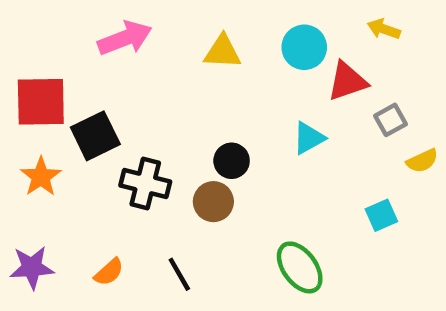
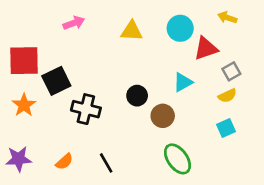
pink arrow: (125, 38) -> (74, 23), size x0.7
yellow semicircle: (422, 161) -> (227, 96), moved
brown circle: (213, 202) -> (163, 116), moved

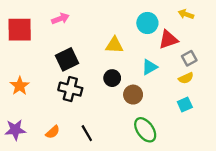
yellow triangle: (132, 31) -> (114, 45), moved
red square: (24, 61) -> (20, 30), moved
black square: (56, 81) -> (67, 59), moved

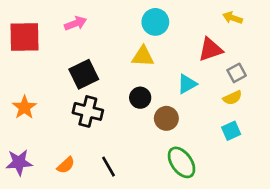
cyan circle: (147, 23) -> (155, 22), moved

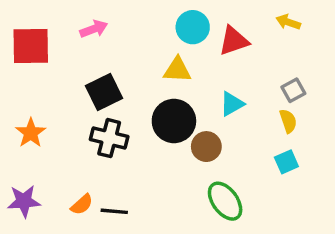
red triangle: (210, 49) -> (234, 41), moved
black circle: (140, 98) -> (174, 121), size x1.6
yellow semicircle: (232, 98) -> (288, 121), turned -84
black line: (109, 167) -> (114, 211), moved, turned -55

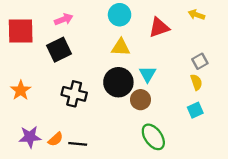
cyan circle: (193, 27) -> (120, 15), moved
black square: (104, 92) -> (59, 50), moved
cyan triangle: (232, 104) -> (147, 74), moved, turned -30
purple star: (24, 201) -> (30, 137), moved

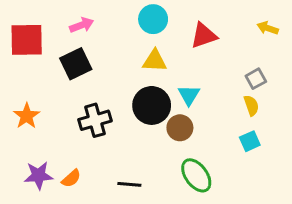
yellow arrow: (196, 15) -> (268, 28), moved
black cross: (74, 94) -> (95, 120), turned -30
black line: (78, 144) -> (129, 184), moved

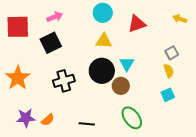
orange star: (27, 116) -> (18, 78), size x1.4

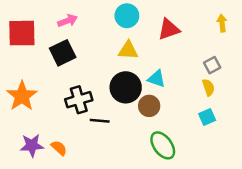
yellow arrow: (180, 19) -> (222, 23), turned 64
cyan triangle: (127, 64) -> (157, 79), turned -42
orange semicircle: (48, 120) -> (59, 148), turned -96
black line: (87, 124) -> (100, 121), moved

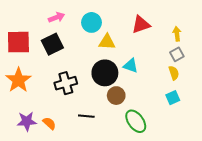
cyan circle: (127, 16) -> (92, 22), moved
yellow arrow: (222, 23) -> (177, 34), moved
red square: (22, 33) -> (18, 42), moved
brown circle: (149, 106) -> (116, 96), moved
black line: (100, 121) -> (86, 116), moved

